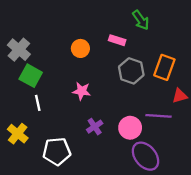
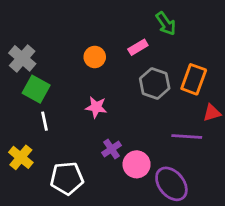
pink rectangle: (117, 40) -> (138, 47), turned -49
pink circle: (130, 128) -> (137, 164), moved

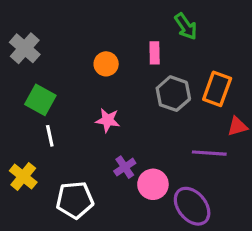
pink rectangle: (138, 47) -> (155, 53), turned -60
gray cross: (22, 58) -> (25, 48), moved

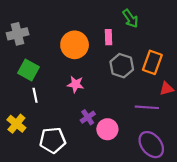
gray cross: (25, 48) -> (18, 34), turned 35
orange circle: (106, 64) -> (75, 45), size x1.6
purple ellipse: (192, 206) -> (151, 145), moved

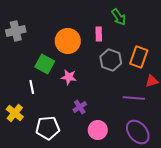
green square: (28, 70) -> (45, 64), moved
pink circle: (107, 129) -> (98, 130), moved

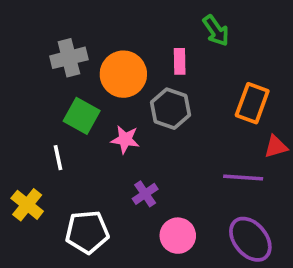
gray cross: (16, 31) -> (69, 58), moved
gray hexagon: (111, 60) -> (171, 109), moved

